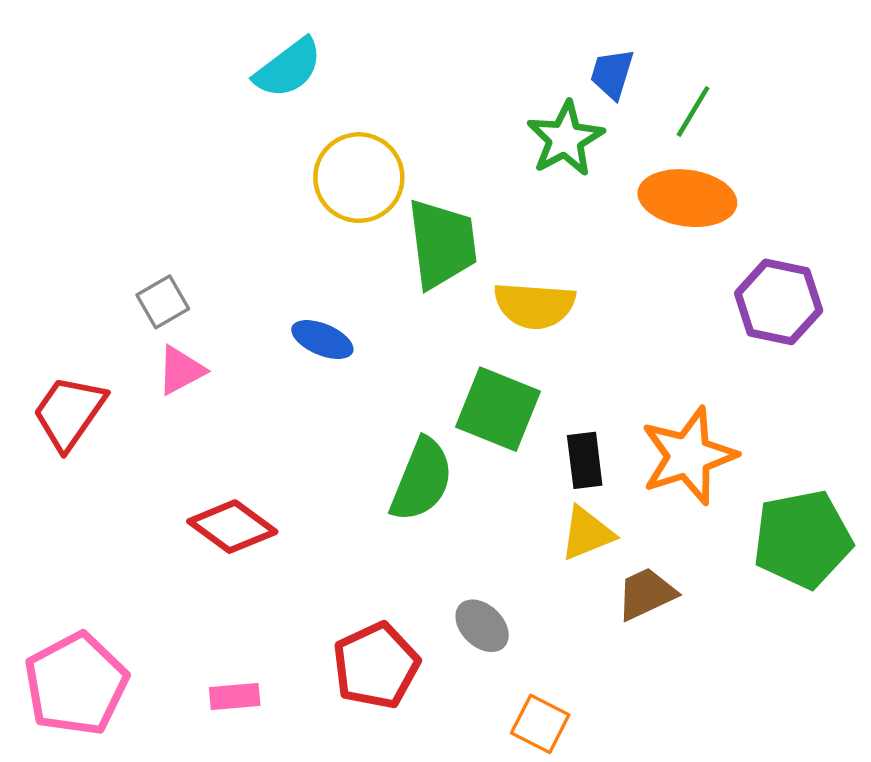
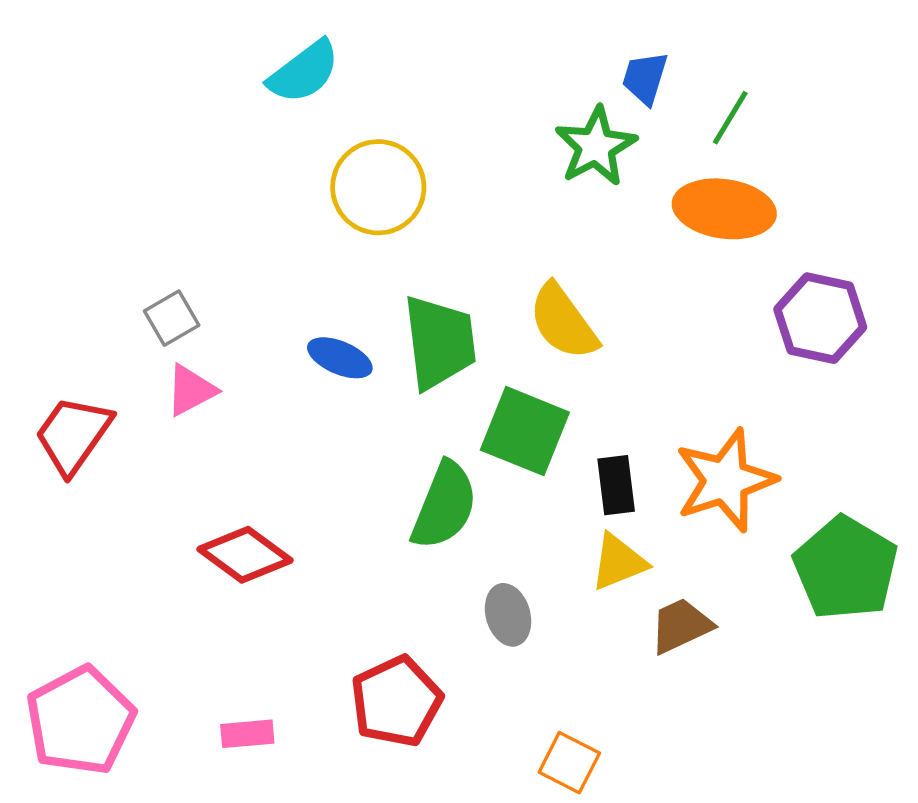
green trapezoid: (442, 244) -> (440, 342), moved
yellow semicircle: (535, 305) -> (563, 322), turned 50
green pentagon: (803, 539) -> (846, 568), turned -30
gray ellipse: (482, 626) -> (508, 615), moved, turned 30

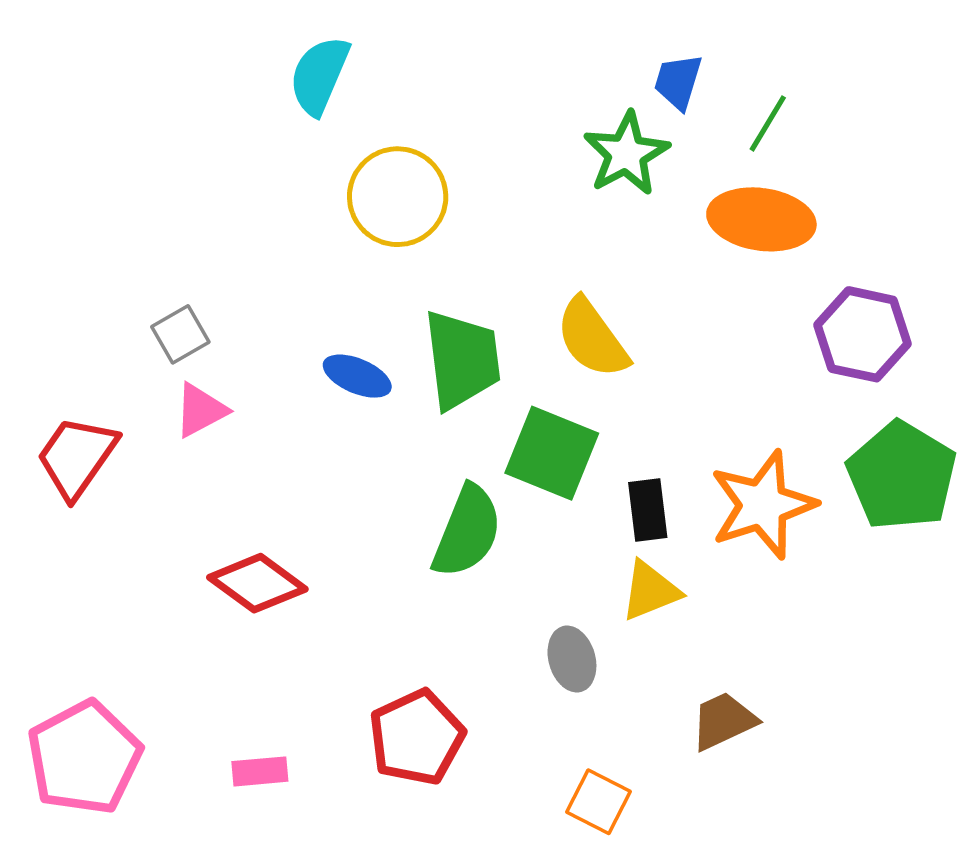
cyan semicircle: (304, 72) -> (319, 75), turned 150
green pentagon: (846, 568) -> (902, 476), moved
gray ellipse: (508, 615) -> (572, 659), moved
brown trapezoid: (681, 626) -> (724, 721), moved

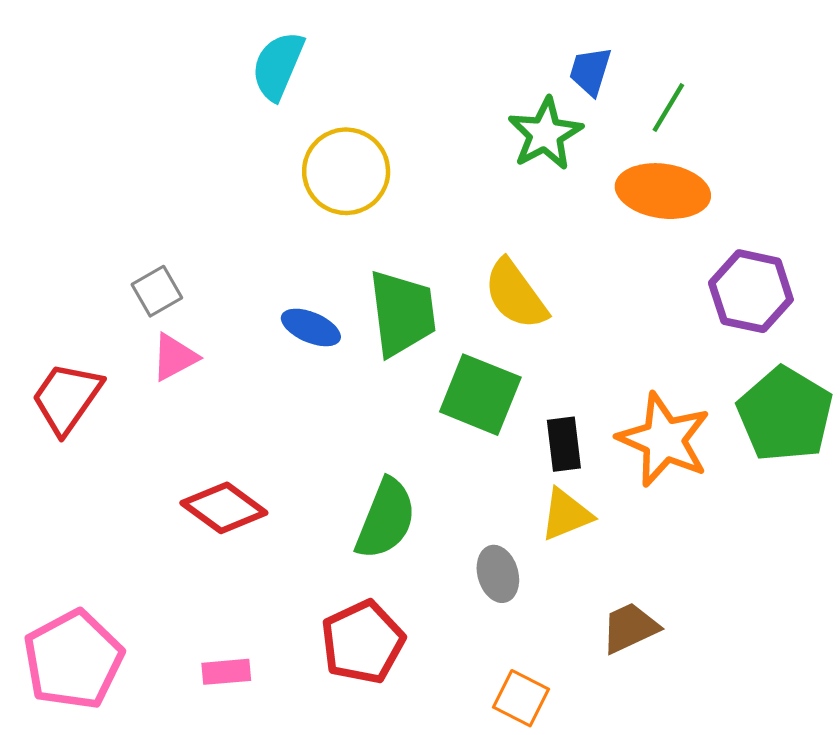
orange star: (763, 505) -> (664, 440), turned -30
green semicircle: (467, 531) -> (386, 519), moved

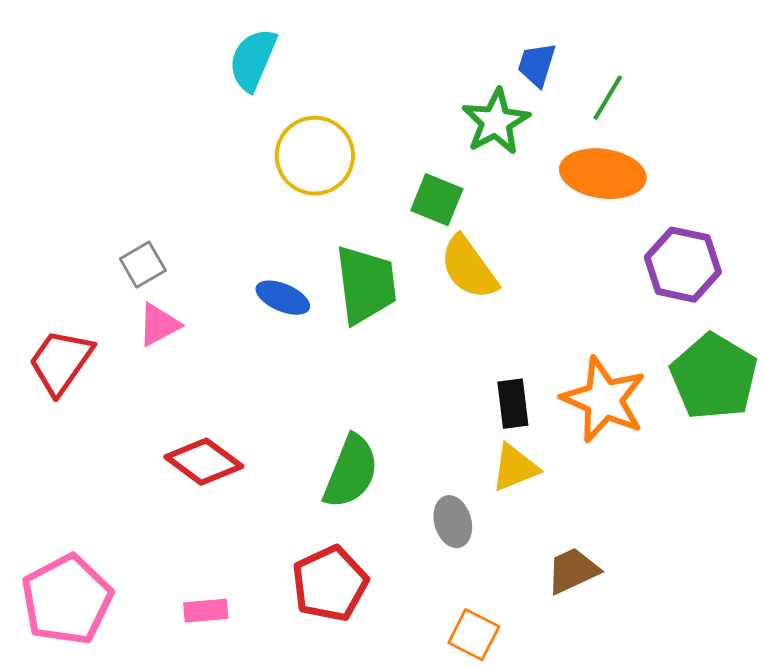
green square: (480, 395) -> (437, 200), moved, size x0.7

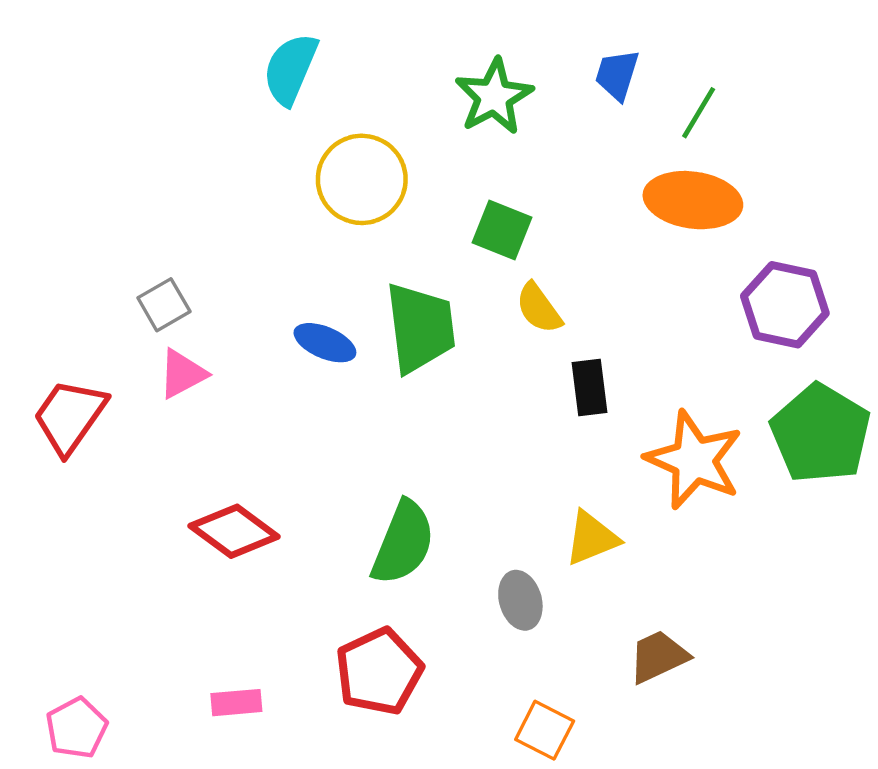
green star: (496, 122) -> (494, 97), moved
yellow semicircle: (469, 268) -> (539, 308), size x0.7
black rectangle: (513, 404) -> (589, 388), moved
pink pentagon: (67, 600) -> (77, 728), moved, size x0.6

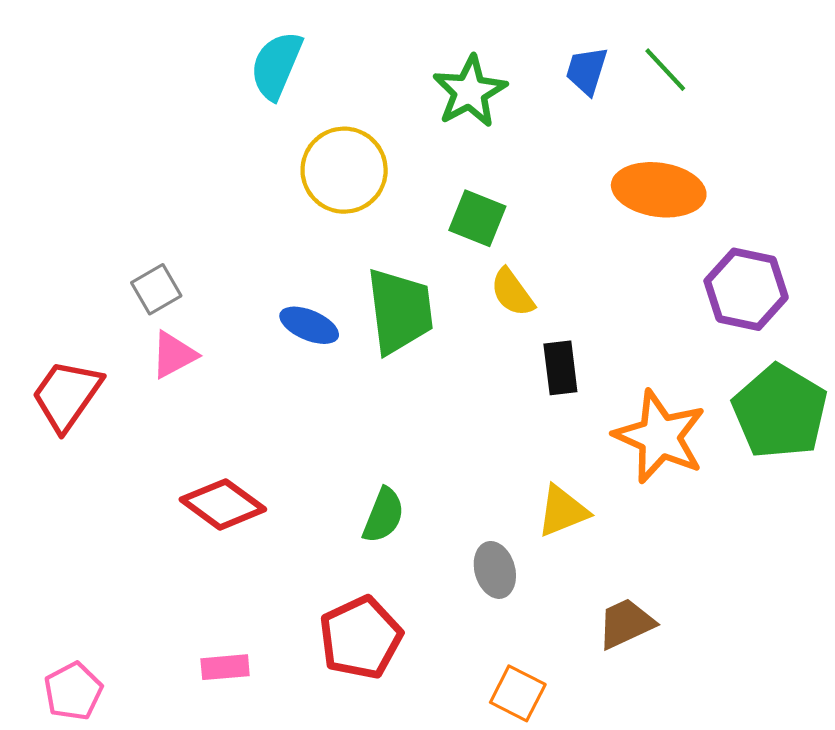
green line: (699, 113) -> (665, 70), moved, turned -74
green semicircle: (403, 543) -> (383, 515), size x0.7

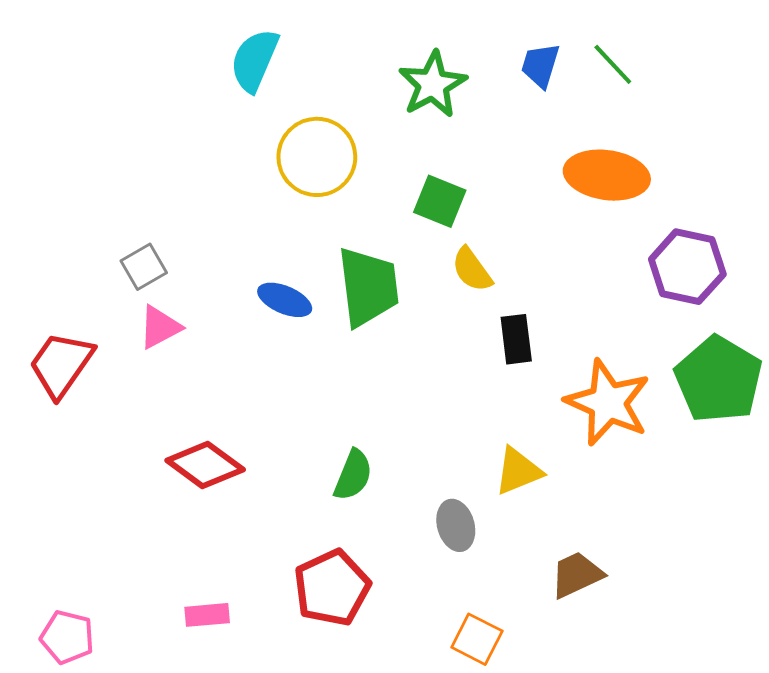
pink pentagon: (73, 691) -> (67, 637), turned -30

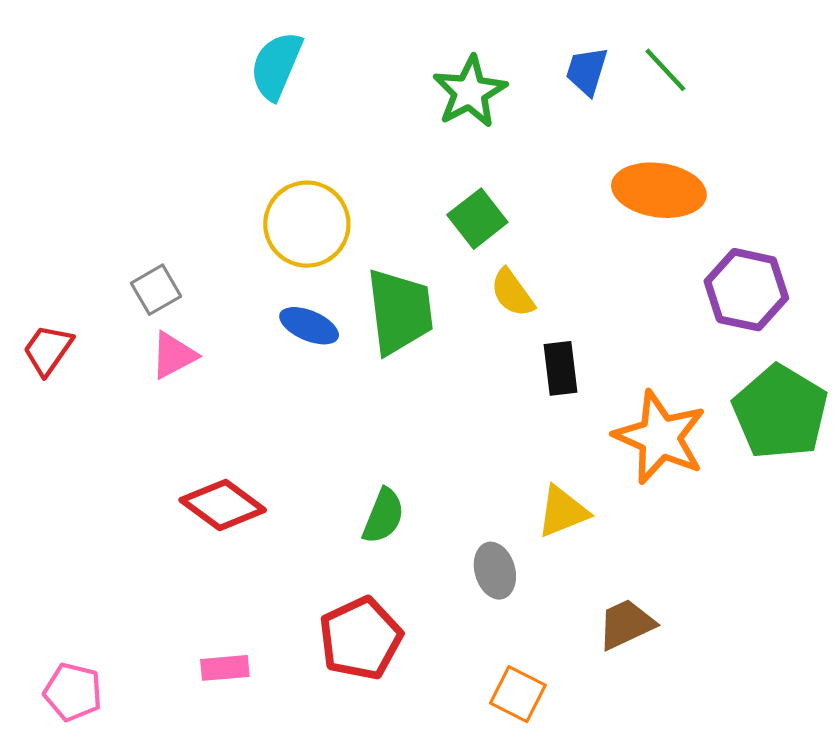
yellow circle: (317, 157) -> (307, 224), moved
green square: (440, 201) -> (477, 219), turned 30
red trapezoid: (61, 364) -> (48, 350), moved, size x0.7

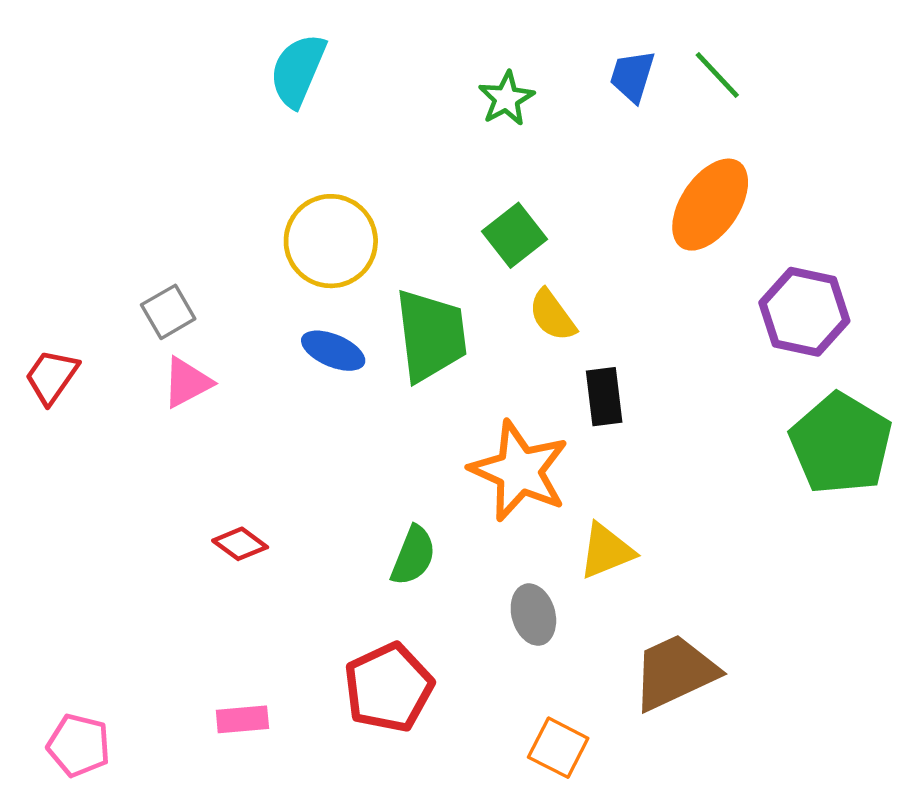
green star: (470, 92) -> (506, 99), size x0.7
orange ellipse: (659, 190) -> (710, 205), turned -64
orange star: (660, 437) -> (519, 471), moved
red diamond: (223, 505) -> (240, 544), size x0.6
brown trapezoid: (626, 624) -> (675, 672), size x1.4

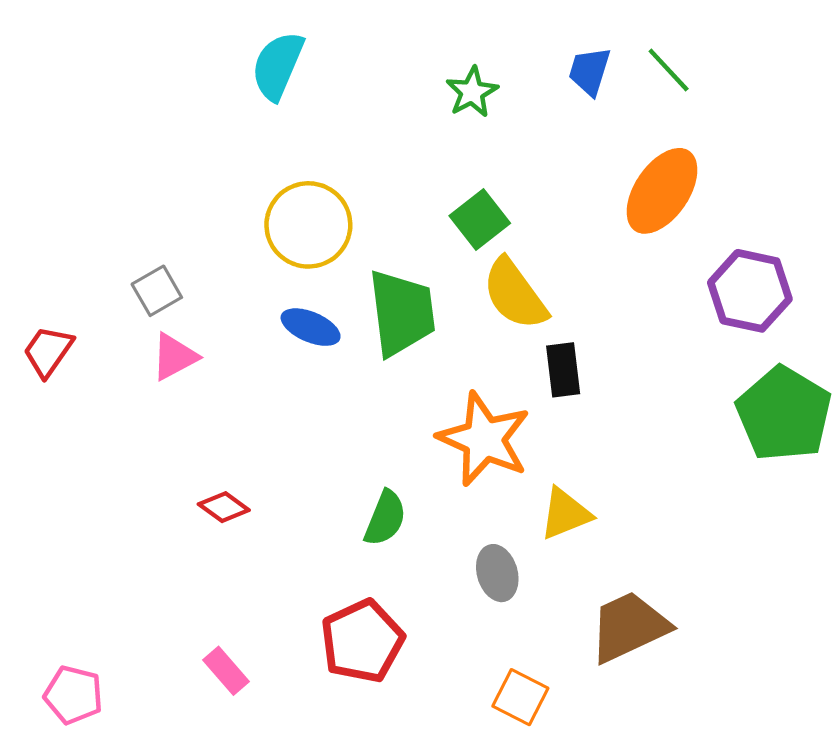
yellow semicircle: (552, 315) -> (515, 294), size x1.5
pink rectangle: (242, 719) -> (226, 671), turned 54

